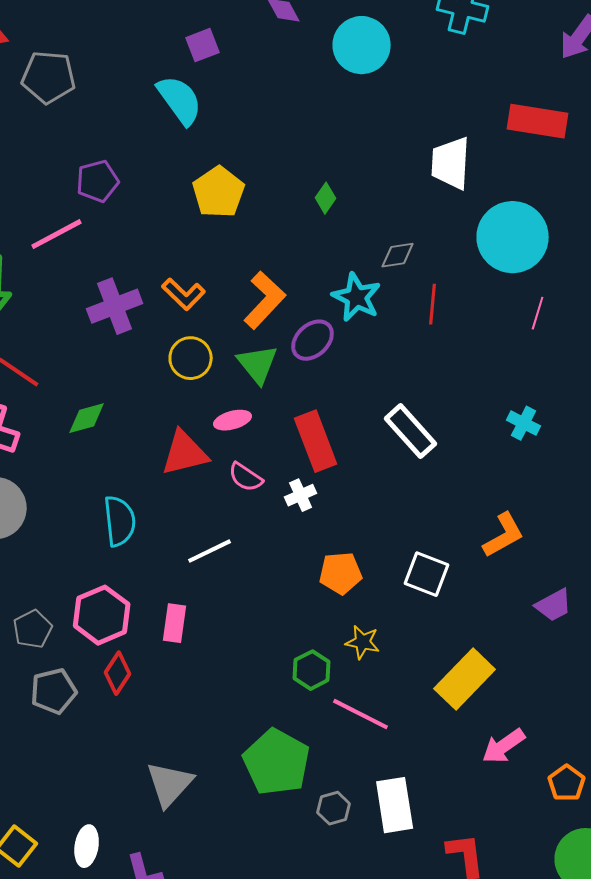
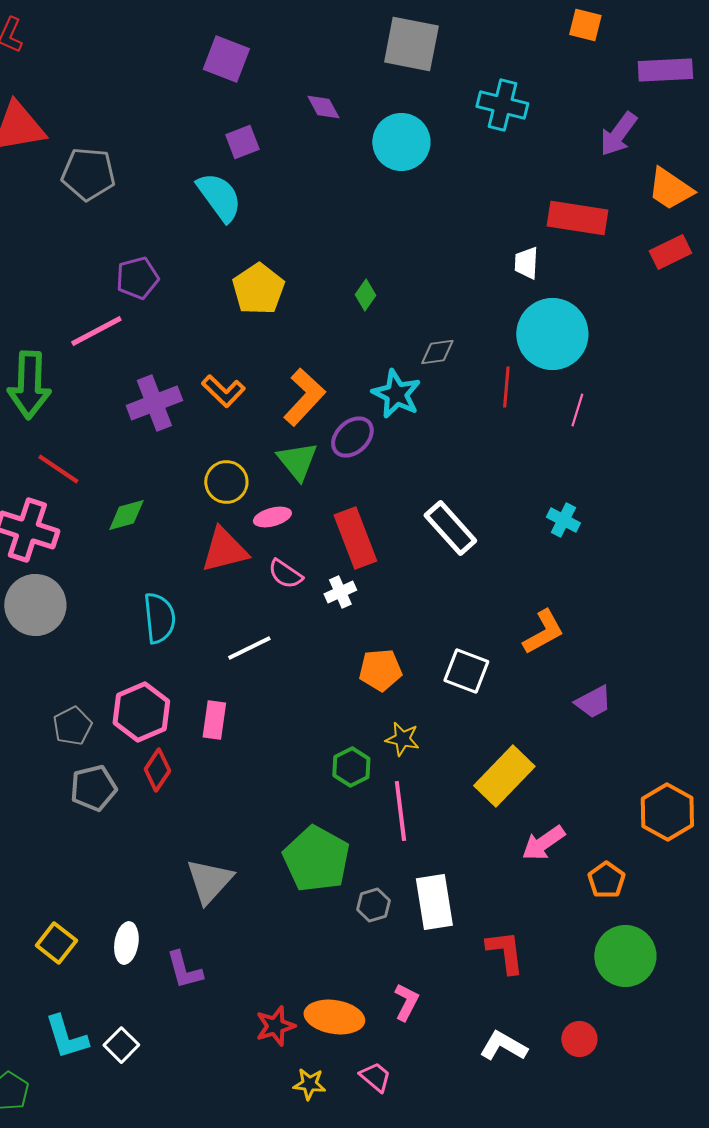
white trapezoid: (451, 163) -> (526, 263), moved, size x0.6
red line: (433, 304) -> (506, 387), moved
yellow circle: (191, 358) -> (226, 482), moved
pink line: (361, 714) -> (400, 811), turned 56

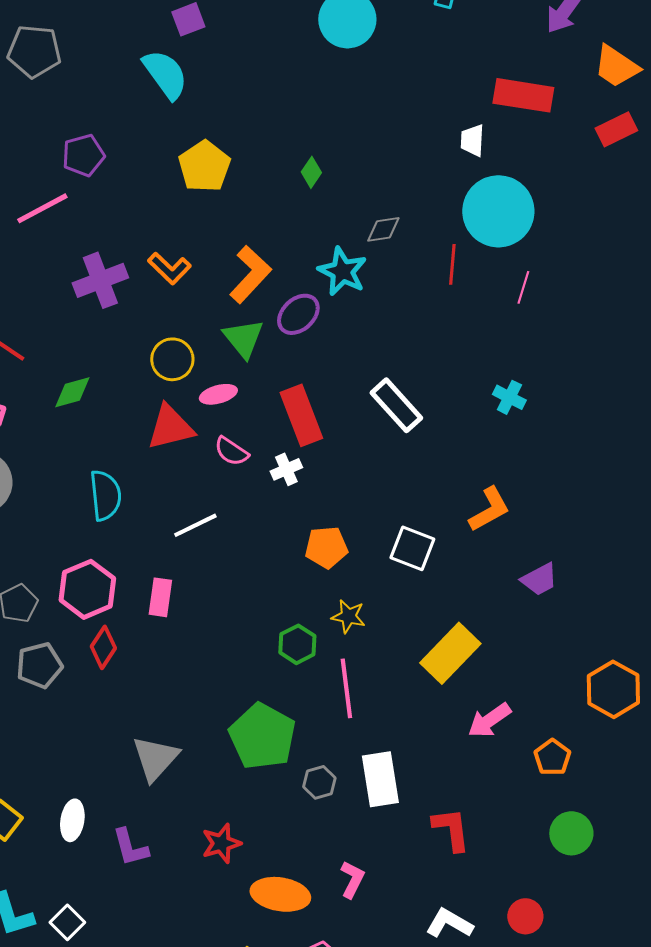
green circle: (625, 956) -> (571, 833), size x0.7
red star: (275, 1026) -> (221, 843), moved

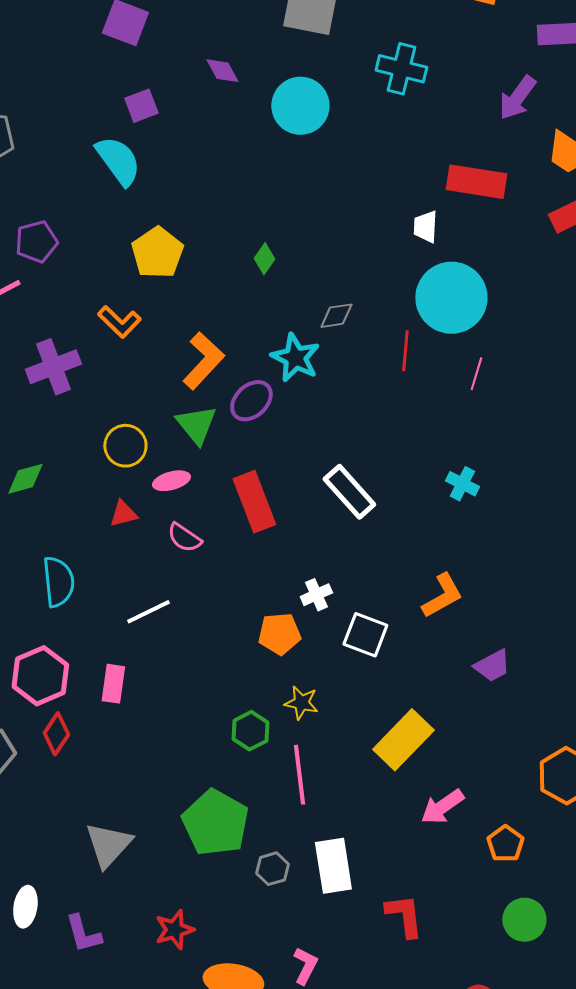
orange L-shape: (169, 268) -> (119, 322), moved
red triangle: (170, 427) -> (123, 514), size x0.6
white cross: (286, 469) -> (316, 595), moved

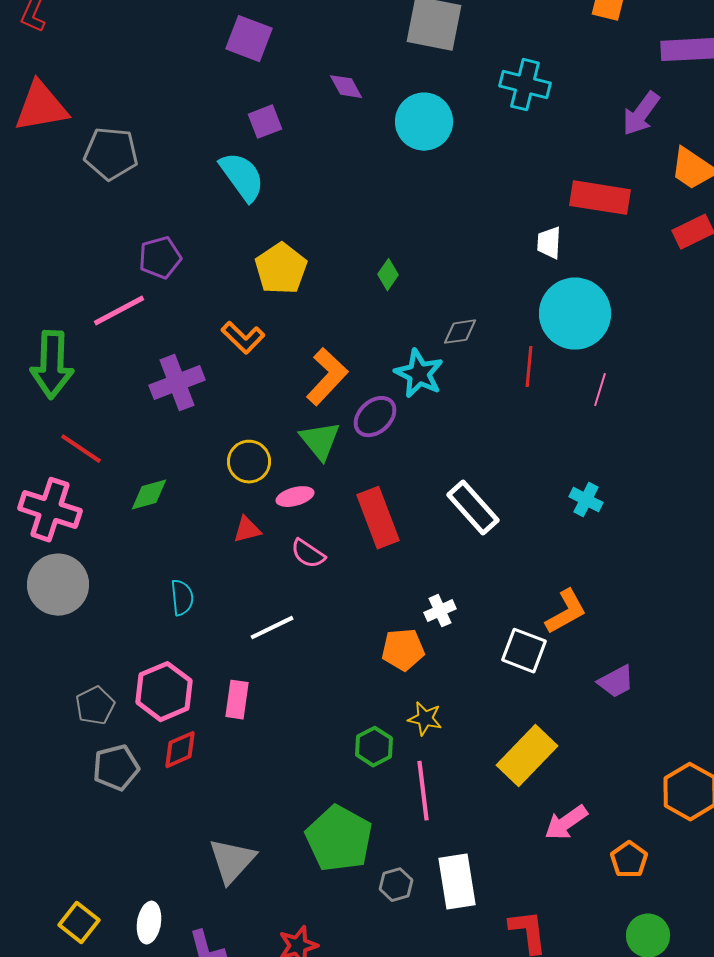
cyan semicircle: (58, 582) -> (182, 598), size x0.7
white square: (365, 635) -> (524, 651), moved
red diamond: (56, 734) -> (180, 750), turned 33

